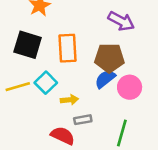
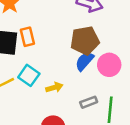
orange rectangle: (67, 48) -> (27, 37), moved, size x0.7
gray rectangle: (83, 120) -> (89, 102), moved

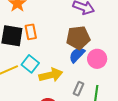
yellow arrow: (54, 87) -> (51, 75), size x1.6
gray rectangle: (89, 102) -> (79, 89), turned -48

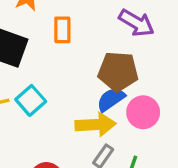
orange rectangle: (31, 32) -> (62, 30), moved
yellow arrow: (51, 75) -> (96, 125), moved

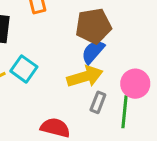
pink circle: (143, 112) -> (135, 84), moved

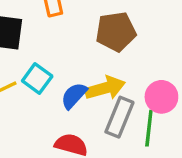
blue semicircle: (93, 52) -> (74, 96), moved
gray rectangle: (98, 102) -> (119, 117), size x1.6

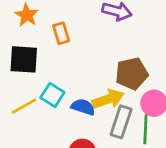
brown pentagon: (116, 32) -> (132, 74), moved
blue semicircle: (74, 96) -> (83, 107), turned 70

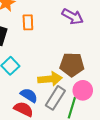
blue semicircle: (83, 107) -> (29, 95), moved

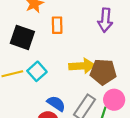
purple arrow: (73, 17) -> (105, 20), turned 65
yellow arrow: (50, 79) -> (82, 66), moved

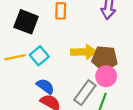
pink circle: (114, 100) -> (106, 76), moved
blue semicircle: (56, 104) -> (45, 86), moved

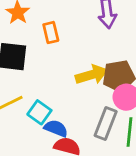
cyan square: (39, 56) -> (39, 112), moved

